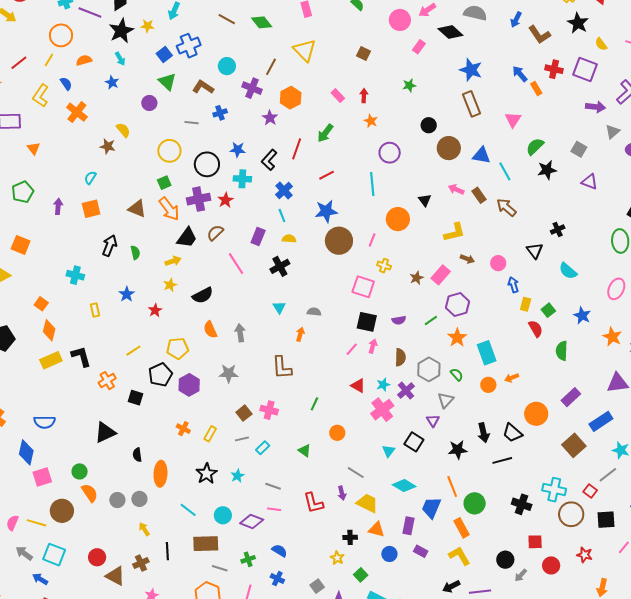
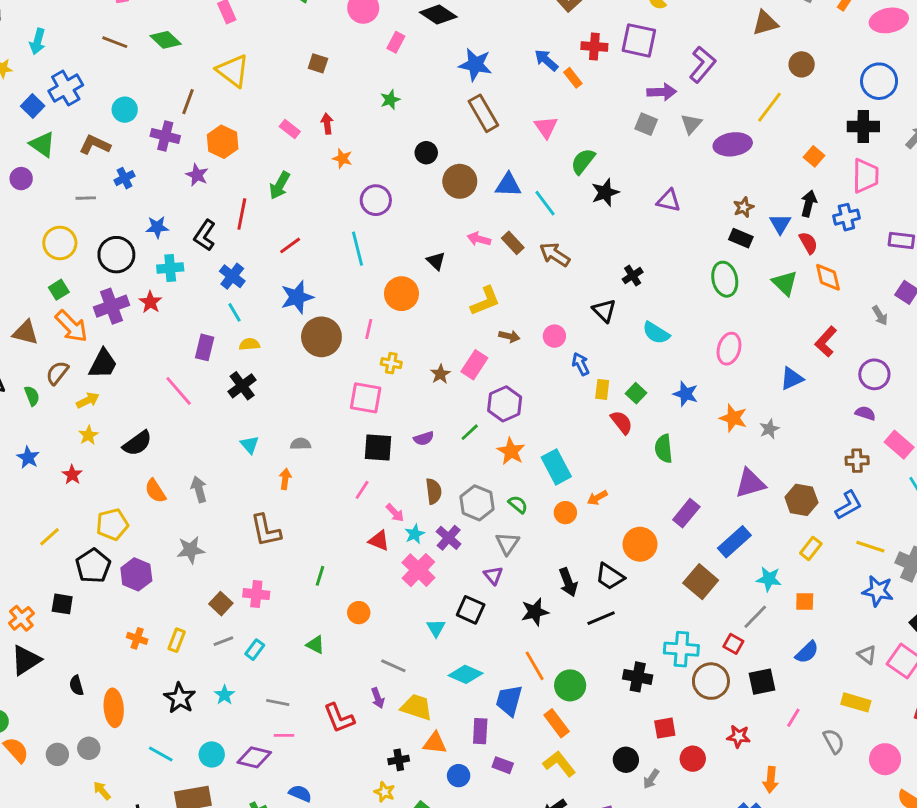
gray square: (579, 149) -> (646, 124), moved
brown semicircle: (215, 233) -> (57, 373), moved
pink arrow: (373, 346) -> (395, 513), moved, turned 128
orange cross: (107, 381) -> (21, 618), moved

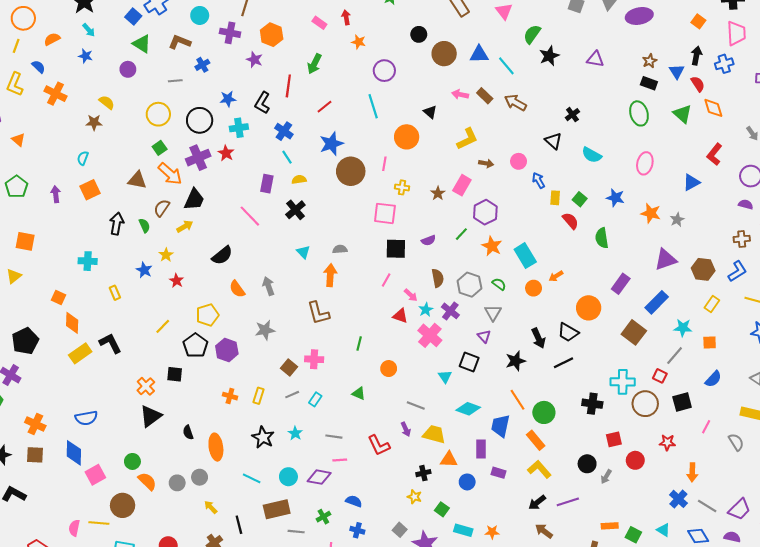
yellow star: (88, 435) -> (166, 255), moved
orange arrow: (285, 479) -> (330, 275), size x1.5

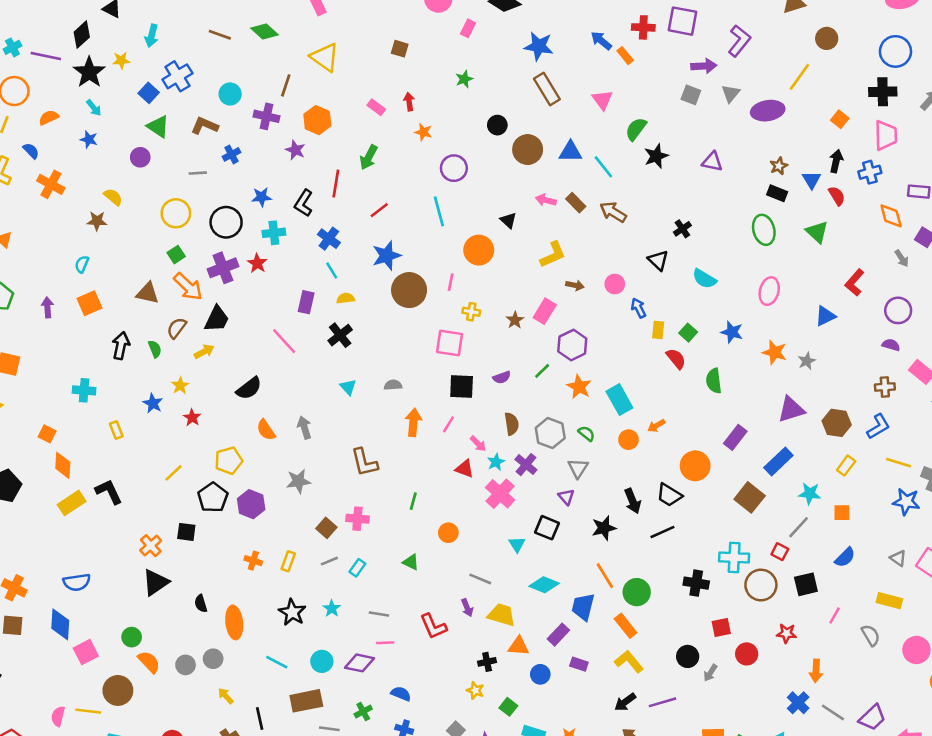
orange diamond: (713, 108) -> (891, 216), moved
orange arrow: (330, 275) -> (413, 422), moved
purple rectangle: (481, 449) -> (558, 635), turned 42

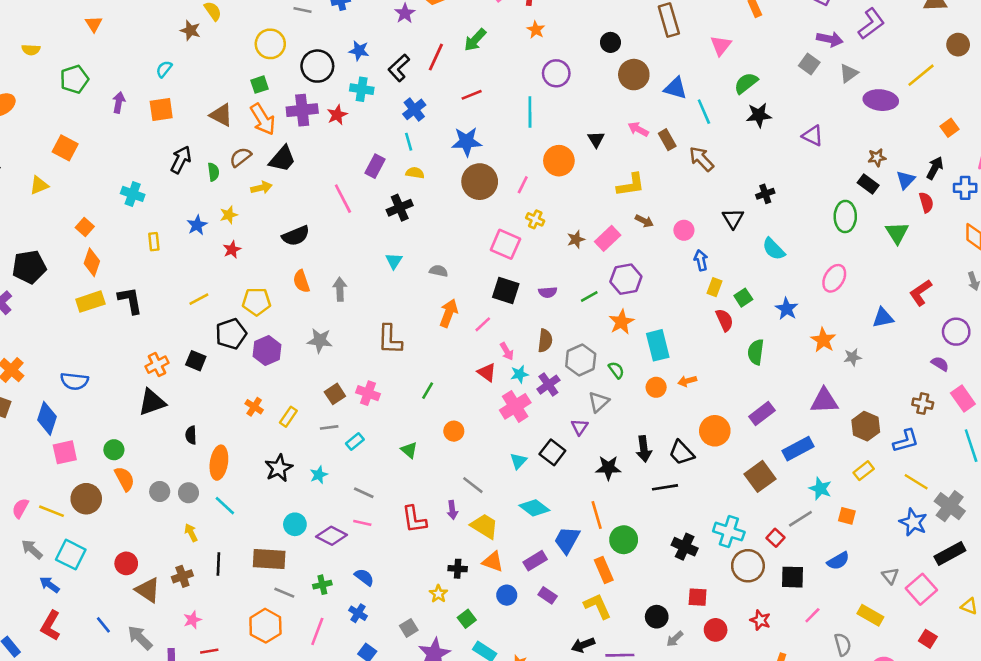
cyan line: (277, 662) -> (225, 506), moved

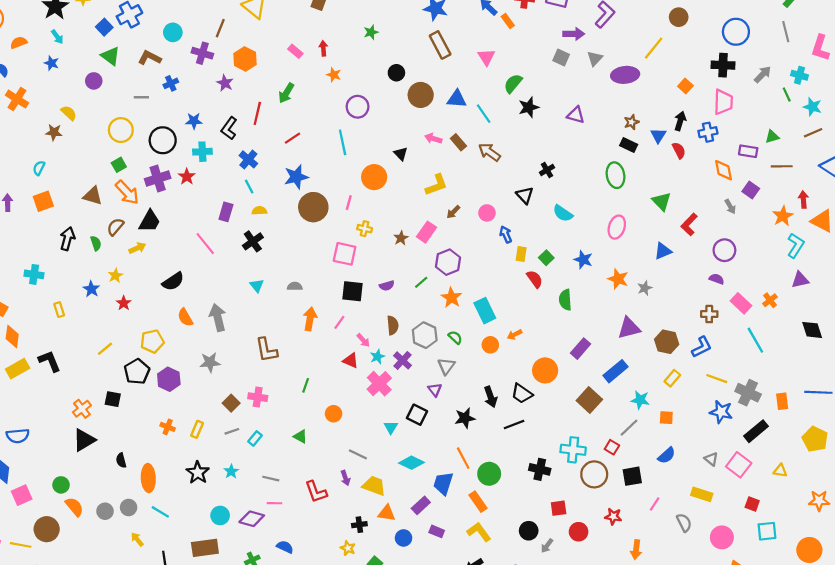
brown arrow: (644, 221) -> (453, 212), turned 120
green triangle: (897, 233) -> (662, 201), moved
gray arrow: (340, 289) -> (218, 317), size x1.4

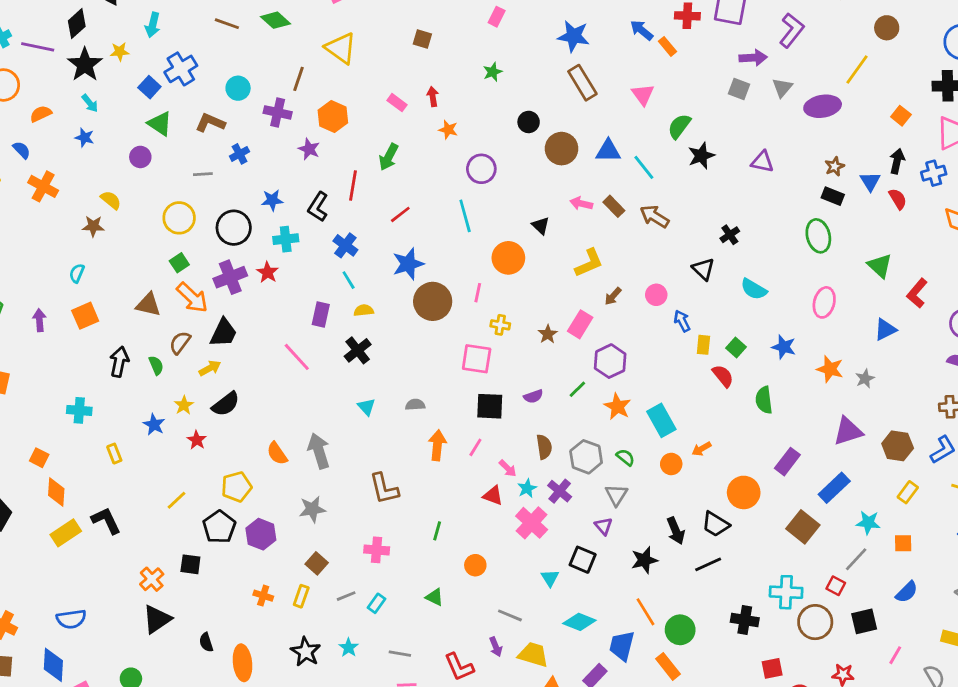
black semicircle: (173, 281) -> (226, 404), moved
brown square: (231, 403) -> (317, 563), moved

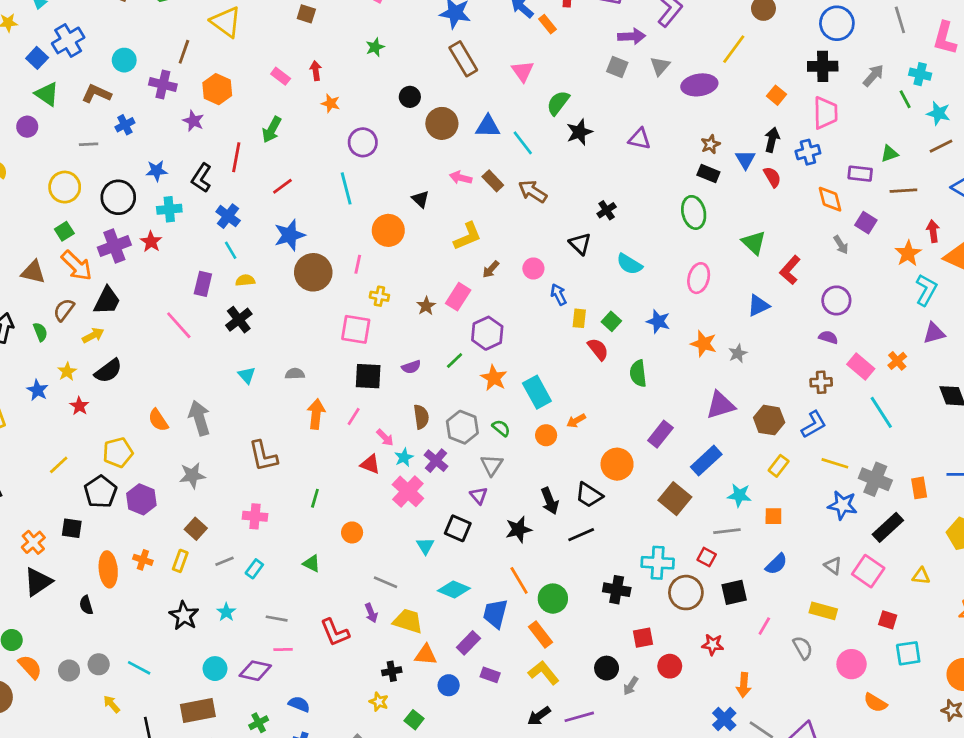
gray line: (856, 559) -> (727, 531), turned 40
orange ellipse: (242, 663) -> (108, 569), moved

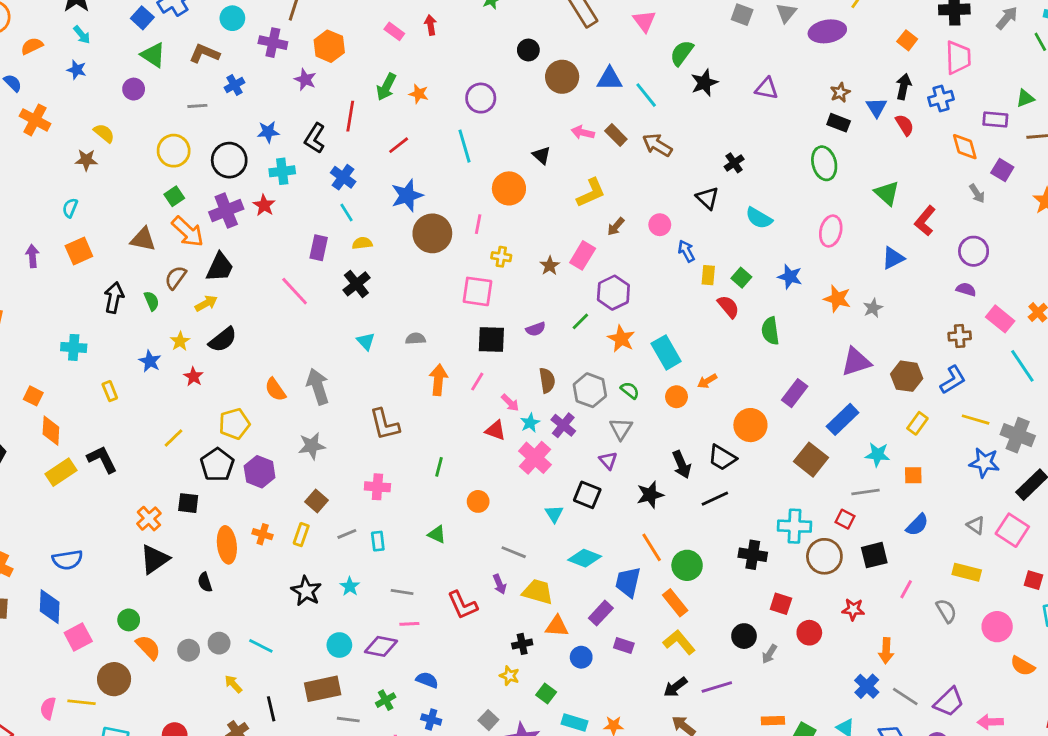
orange star: (331, 103) -> (419, 94), moved
cyan rectangle: (254, 569) -> (378, 541), turned -42
red square: (643, 638) -> (781, 604), turned 30

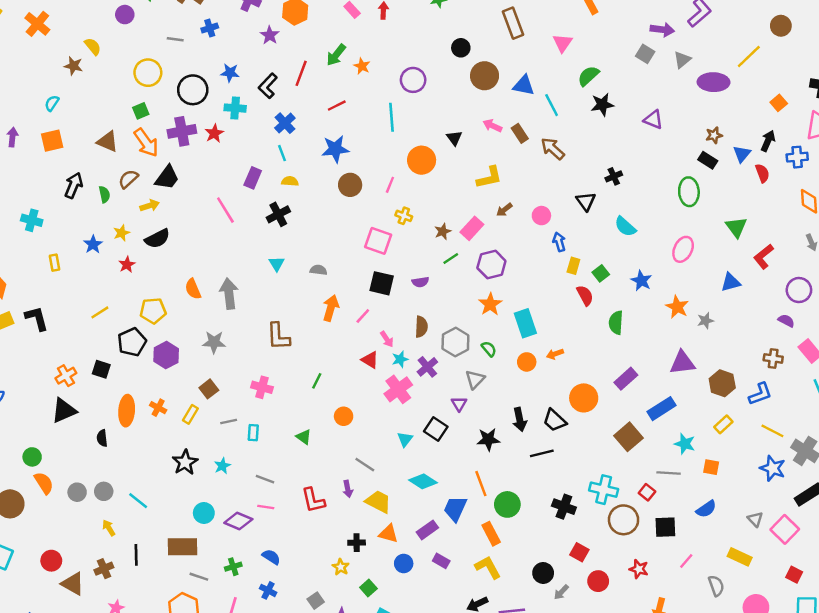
brown circle: (432, 233) -> (350, 185), size x0.7
green line: (580, 321) -> (451, 258), moved

